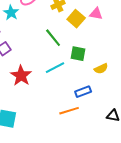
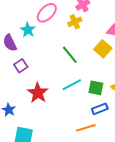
yellow square: (76, 19) -> (103, 49), moved
green square: (78, 54) -> (96, 88), moved

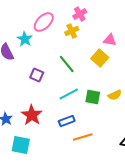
purple square: (21, 66) -> (37, 75), moved, turned -32
red star: (38, 93) -> (32, 115), moved
blue rectangle: (100, 109) -> (67, 121), moved

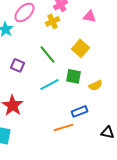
pink triangle: (110, 40) -> (90, 16), moved
green square: (93, 97) -> (74, 76), moved
blue rectangle: (67, 121) -> (80, 111), moved

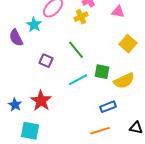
yellow square: (80, 48) -> (128, 44), moved
yellow semicircle: (96, 85) -> (124, 81), size x1.5
orange line: (64, 127) -> (100, 131), moved

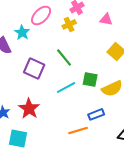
purple square: (46, 61) -> (34, 68), size x1.5
orange line: (100, 131) -> (78, 130), moved

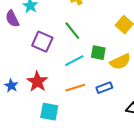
orange line: (78, 130) -> (75, 88), moved
cyan square: (18, 138) -> (49, 112), moved

